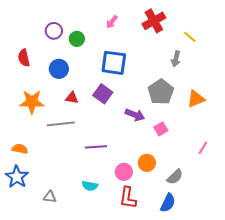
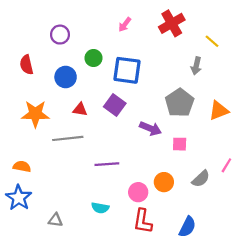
green circle: (77, 39) -> (93, 58), moved
pink square: (161, 129) -> (180, 144), turned 32
gray semicircle: (175, 177) -> (201, 179), moved

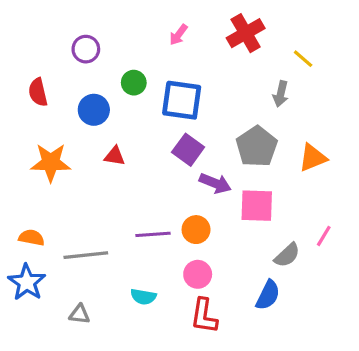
purple square: (115, 105) -> (188, 150), moved
gray line: (68, 138) -> (86, 255), moved
pink square: (180, 144) -> (257, 206), size x1.6
orange circle: (164, 182) -> (196, 230), moved
blue semicircle: (187, 227) -> (268, 295), moved

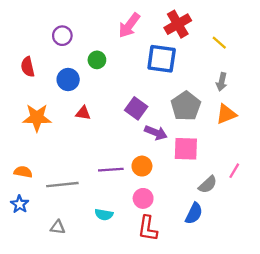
pink arrow: (178, 35) -> (129, 25), size x1.6
gray arrow: (281, 94) -> (222, 82), moved
blue square: (182, 100) -> (162, 59), moved
blue star: (27, 282) -> (20, 204), size x0.7

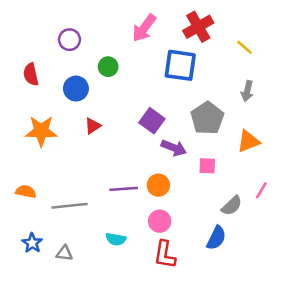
red triangle: (83, 113) -> (93, 126), turned -42
orange triangle: (226, 114) -> (248, 141), moved
pink square: (186, 149) -> (207, 166), size x0.6
blue star: (20, 204) -> (32, 243), moved

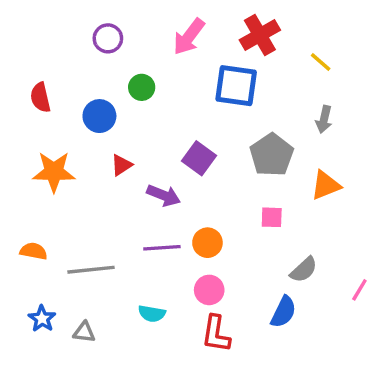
purple circle: (70, 40) -> (108, 38), moved
purple arrow: (174, 148) -> (164, 195), moved
pink line: (261, 190) -> (359, 290), moved

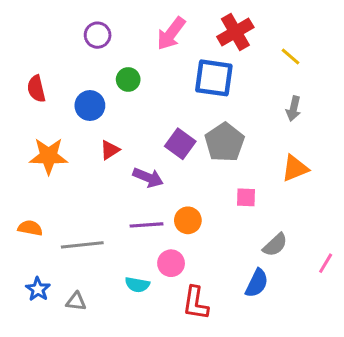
gray pentagon: (272, 155) -> (225, 142), moved
pink circle: (209, 290) -> (171, 263), moved

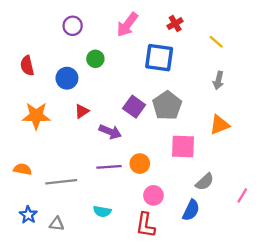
red cross: (235, 32) -> (175, 24), size x0.6
pink square: (246, 197) -> (183, 146), size x1.6
pink circle: (171, 263) -> (153, 195), moved

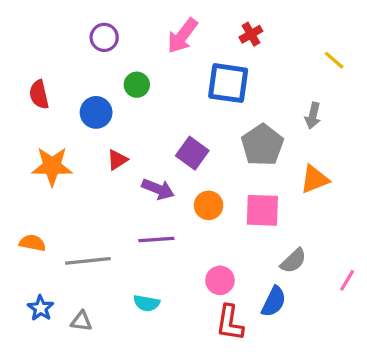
yellow line: (216, 42) -> (334, 60), moved
gray pentagon: (167, 105) -> (262, 145), moved
orange circle: (140, 164) -> (209, 205), moved
red L-shape: (145, 225) -> (230, 323), moved

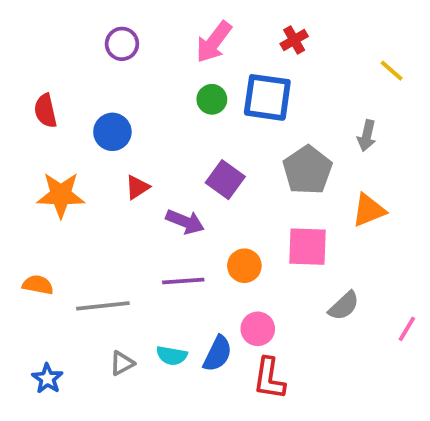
green circle: (137, 85) -> (212, 99), moved
orange circle: (209, 205) -> (244, 266), moved
blue semicircle: (274, 302) -> (218, 354), moved
blue star: (41, 308) -> (47, 379), moved
gray triangle: (81, 321) -> (122, 363), moved, turned -35

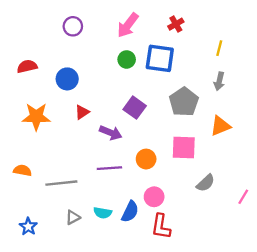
yellow line: (392, 71) -> (219, 48), moved, turned 63
red semicircle: (45, 111) -> (27, 66), turned 90

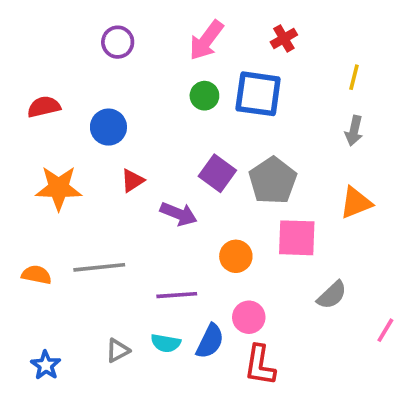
gray pentagon: (184, 102) -> (273, 181), moved
purple line: (109, 168) -> (177, 295), moved
gray line: (61, 183) -> (99, 267), moved
pink line: (243, 197) -> (385, 330), moved

